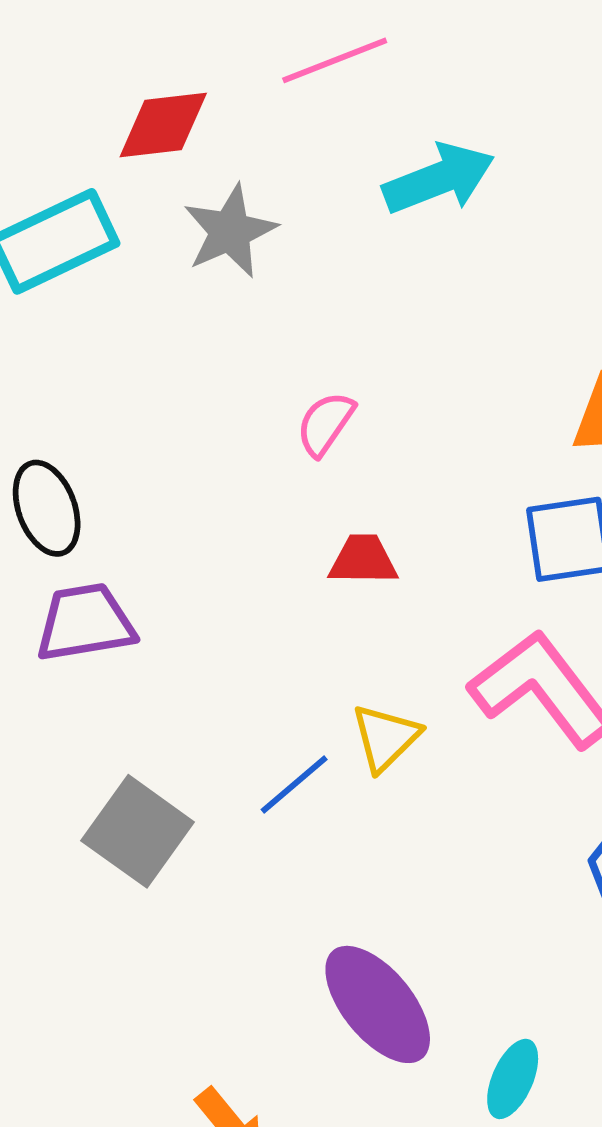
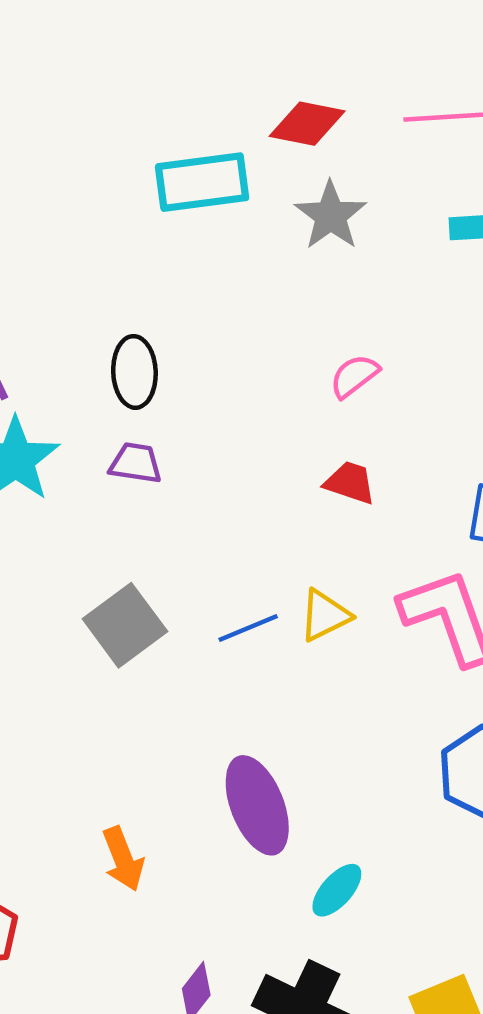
gray star: (230, 231) -> (331, 216), turned -30
purple trapezoid: (85, 623) -> (136, 463), size x0.7

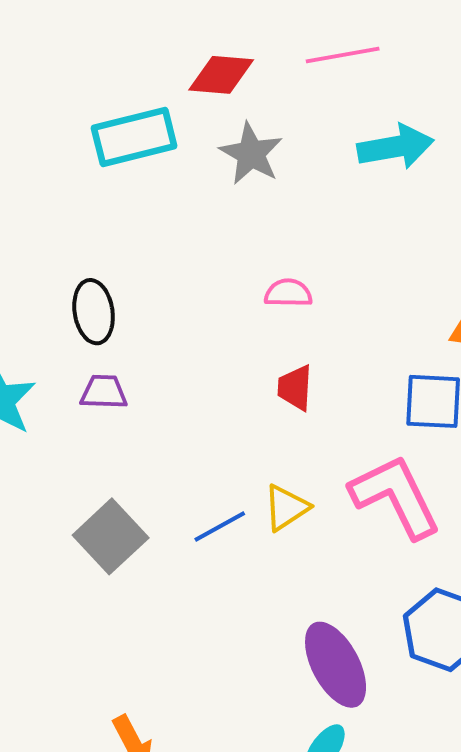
pink semicircle: (354, 376) -> (288, 293), turned 45
red trapezoid: (350, 483) -> (295, 388), turned -99
purple ellipse: (257, 805) -> (336, 665), moved

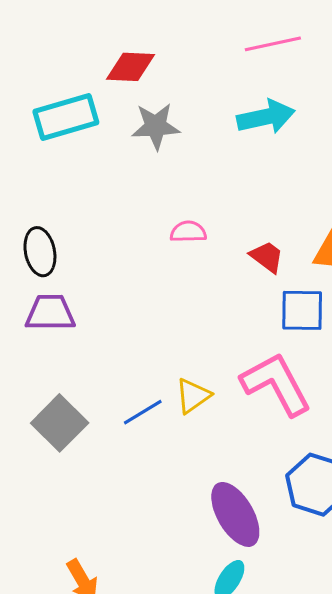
pink line: (343, 55) -> (273, 44), moved
gray star: (251, 154) -> (156, 126), turned -30
red trapezoid: (295, 388) -> (267, 257), moved, turned 126
purple trapezoid: (104, 392) -> (50, 313), size x1.4

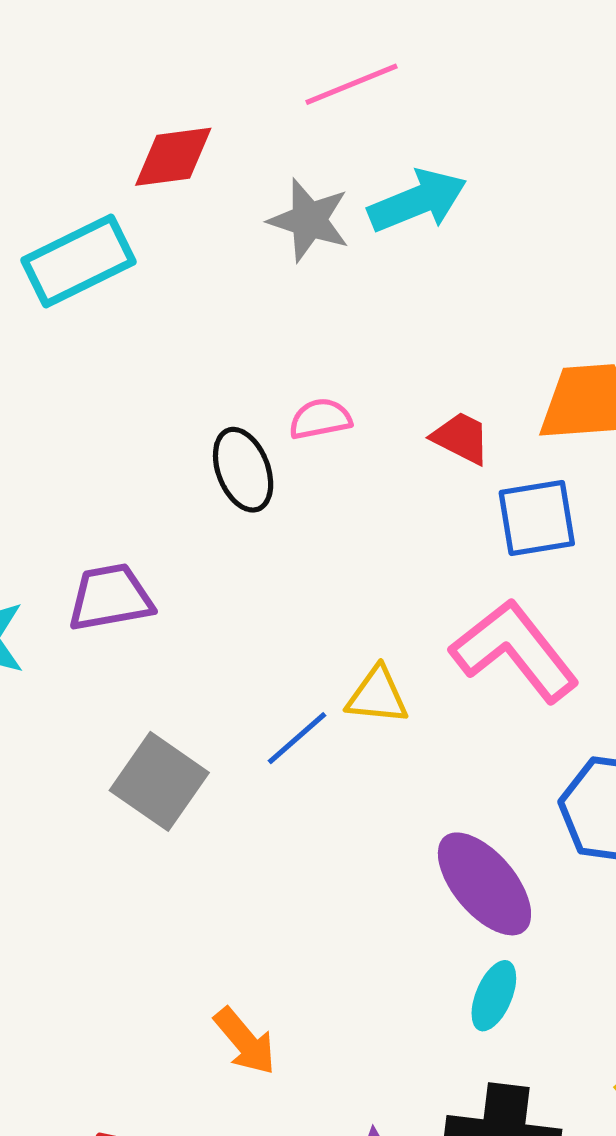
pink line: (273, 44) -> (351, 84), moved
gray star: (156, 126) -> (309, 220), moved, turned 30
black ellipse: (40, 252) -> (243, 470), moved
yellow triangle: (193, 396) -> (377, 696), turned 51

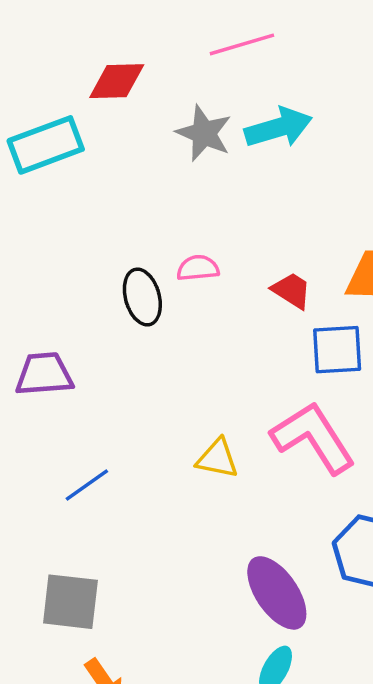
blue line: (297, 738) -> (87, 485), moved
gray square: (159, 781) -> (70, 602), moved, turned -34

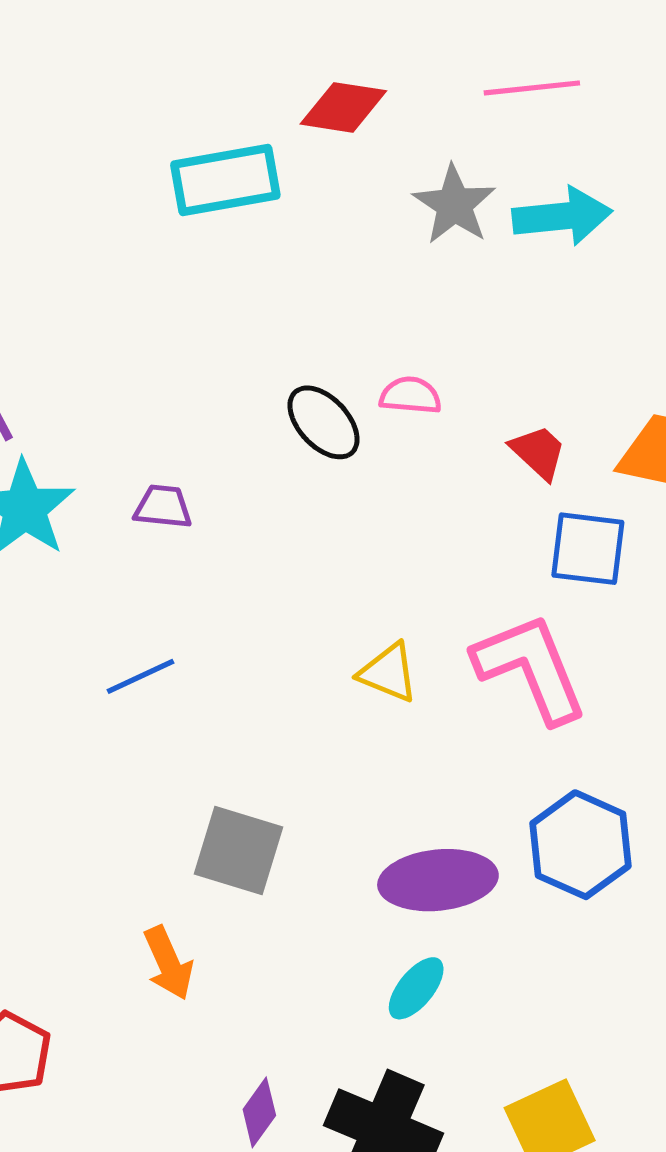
black ellipse: (142, 297) -> (324, 422), turned -38
purple trapezoid: (44, 374) -> (163, 507), size x0.7
blue line: (87, 485) -> (140, 676), moved
purple ellipse: (277, 593) -> (438, 880), turned -72
gray square: (70, 602) -> (239, 850), moved

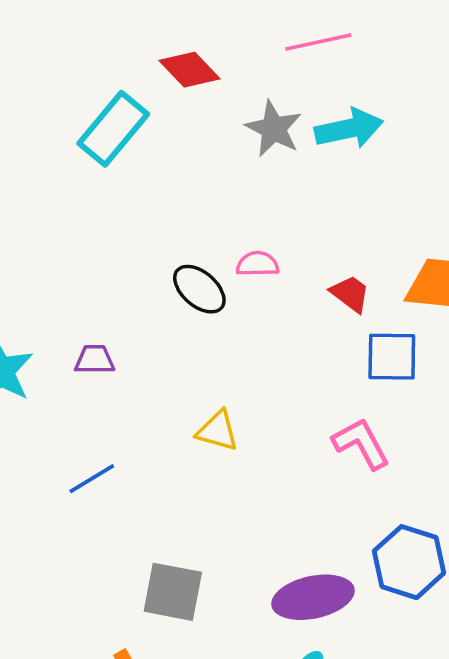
red diamond: (343, 107) -> (189, 70), turned 44
cyan rectangle: (225, 180) -> (113, 129), turned -34
pink L-shape: (531, 668) -> (361, 443), size x0.7
yellow triangle: (388, 673) -> (217, 431), moved

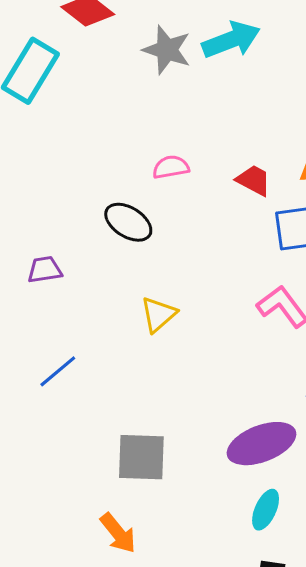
black ellipse: (199, 289) -> (128, 222), moved
yellow triangle: (217, 431) -> (159, 314), turned -48

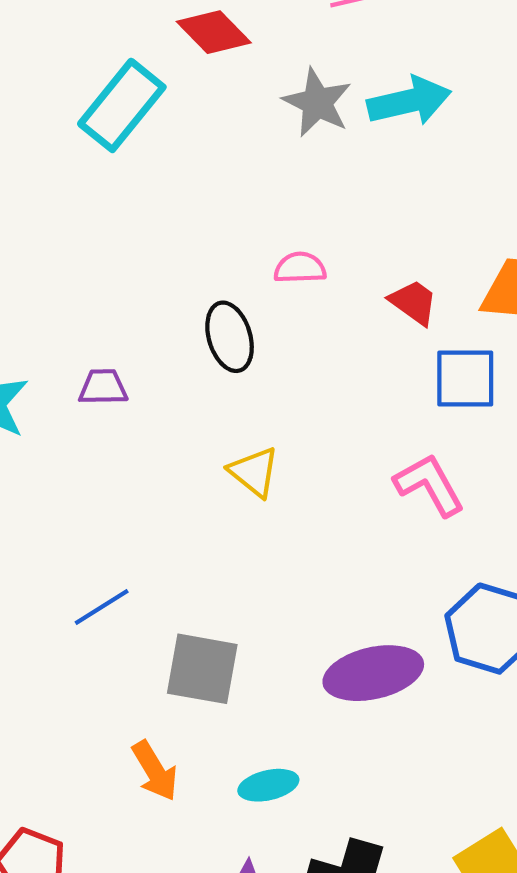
black ellipse: (128, 222) -> (230, 337), turned 33
yellow triangle: (159, 314) -> (254, 472), turned -48
blue line: (58, 371) -> (102, 607), moved
cyan ellipse: (266, 510) -> (268, 785), moved, turned 45

